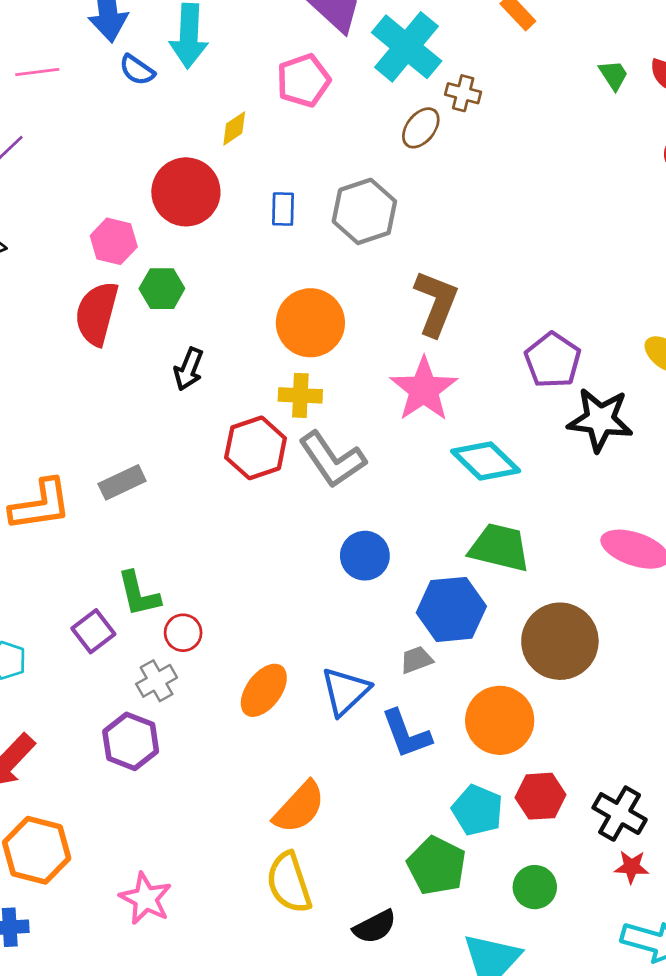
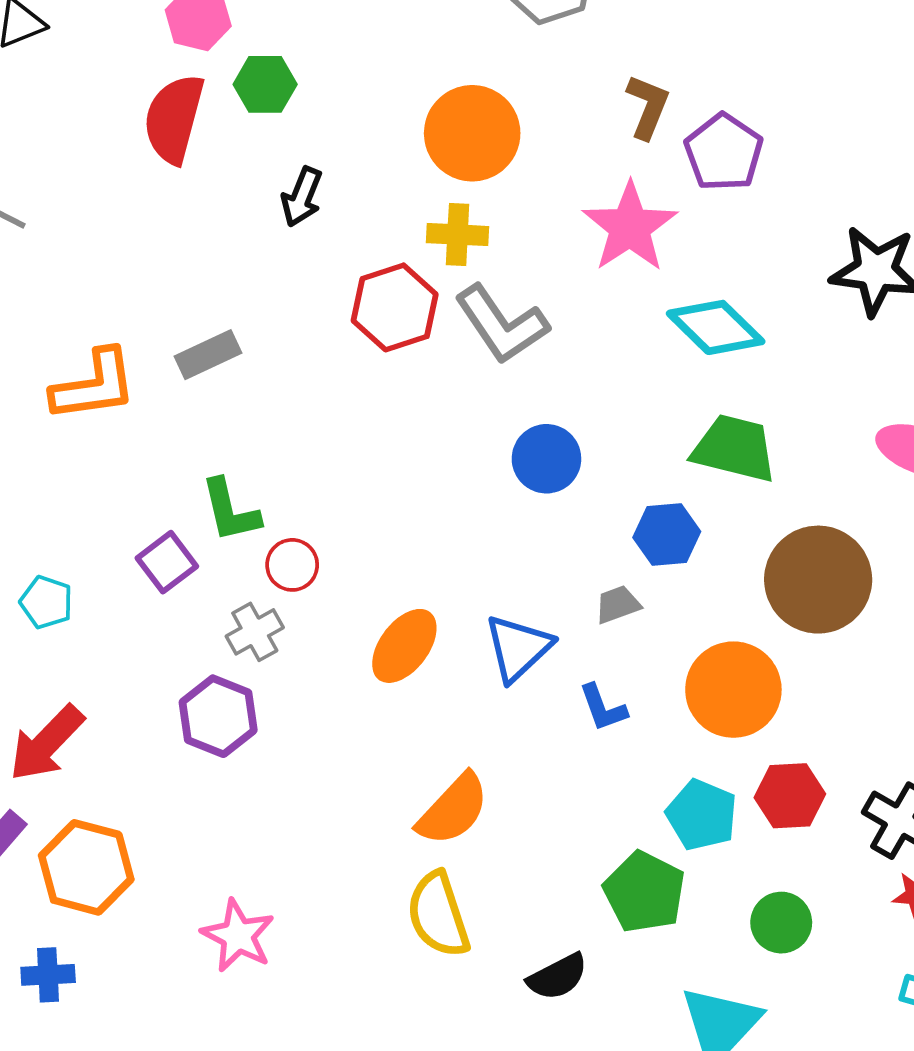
brown L-shape: (436, 303) -> (648, 107), size x0.7
purple pentagon: (553, 360) -> (724, 152), moved
blue hexagon: (451, 609) -> (667, 534), size x0.7
blue L-shape: (406, 734) -> (603, 708), size x0.7

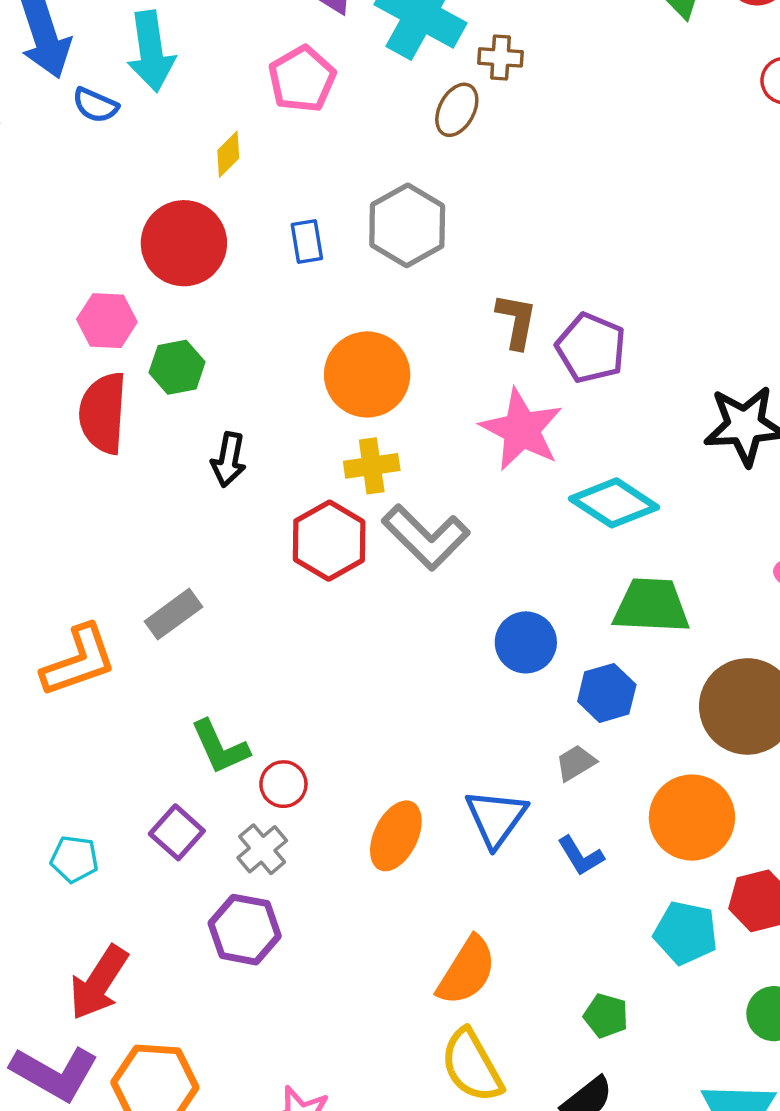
blue circle: (546, 459) -> (526, 642), moved
purple square: (167, 562) -> (177, 832), moved
green pentagon: (644, 892) -> (606, 1016), moved, size x0.6

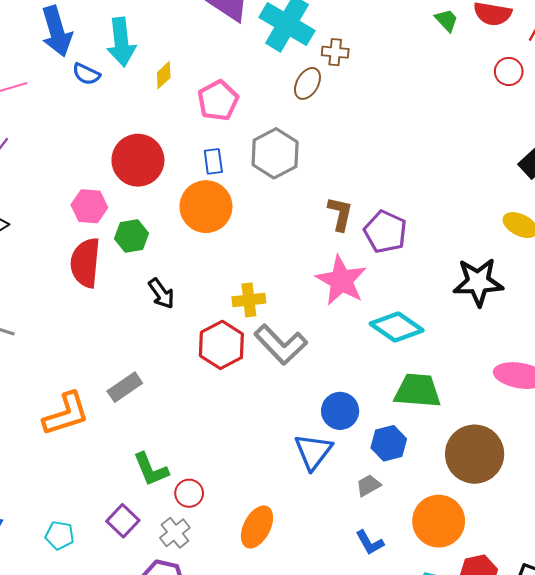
pink pentagon: (302, 79) -> (218, 101), moved
yellow diamond: (228, 154) -> (164, 75), moved
orange circle: (367, 374) -> (206, 207), moved
black arrow: (229, 460) -> (161, 294), turned -48
blue triangle: (496, 818) -> (313, 452), moved

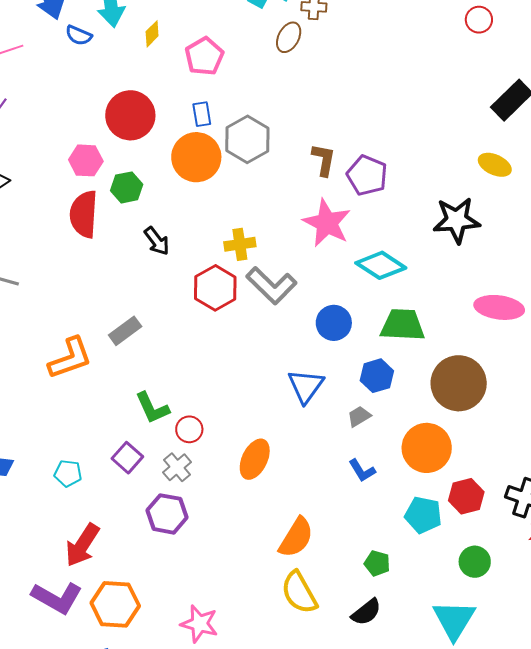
gray hexagon: (275, 153) -> (247, 139), moved
blue circle: (340, 411) -> (334, 323), moved

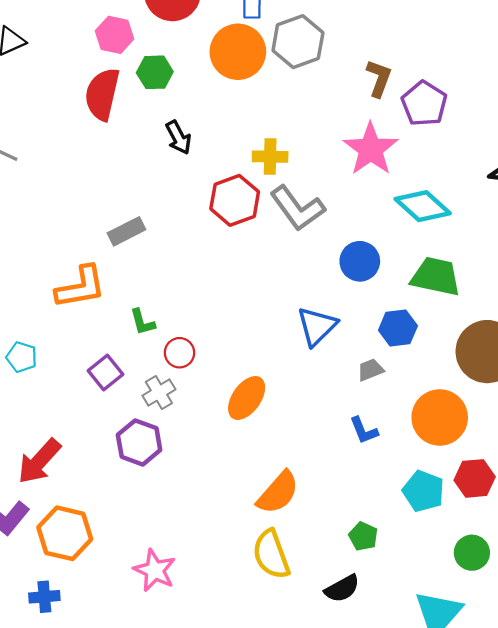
orange L-shape: (70, 358) -> (81, 287), moved
green L-shape: (152, 408) -> (142, 322), size x0.7
cyan pentagon: (68, 473) -> (22, 357), moved

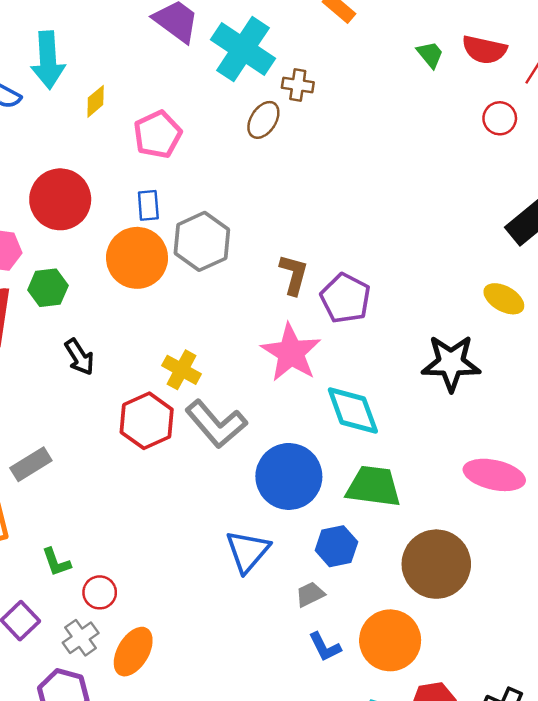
yellow cross: (270, 157) -> (182, 370), turned 32
cyan diamond: (423, 206) -> (353, 411), turned 32
blue circle: (360, 261) -> (289, 476), size x1.5
orange ellipse: (247, 398) -> (133, 652), moved
blue L-shape: (364, 430) -> (325, 647), moved

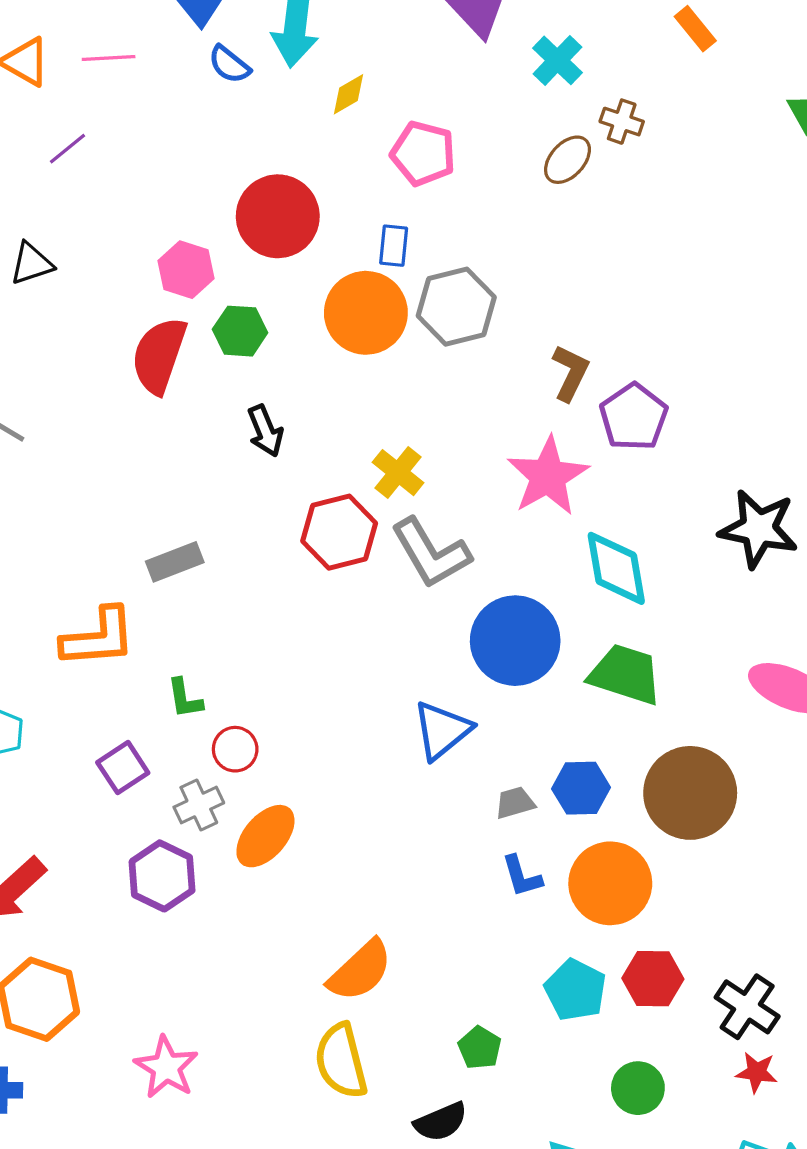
cyan cross: (243, 49) -> (557, 60), size x0.6
pink pentagon: (158, 134) -> (423, 153), turned 30
blue hexagon: (336, 546) -> (581, 788), moved

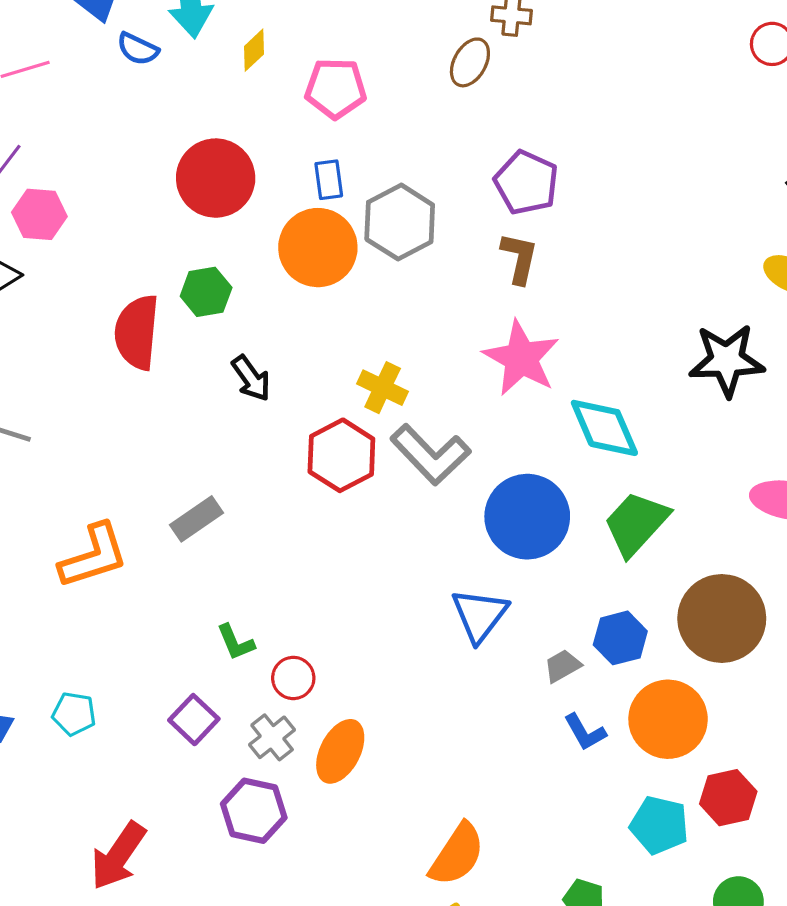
pink hexagon: (186, 270) -> (39, 214), moved
purple pentagon: (634, 417) -> (526, 183), moved
orange L-shape: (98, 638) -> (94, 556), moved
green trapezoid: (625, 674) -> (636, 523), turned -52

